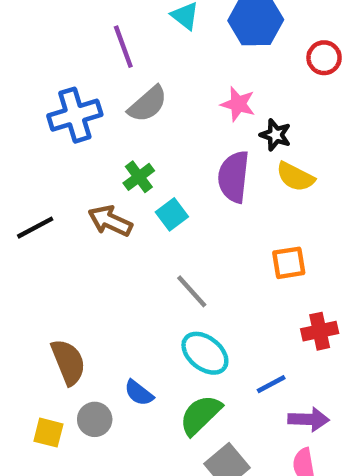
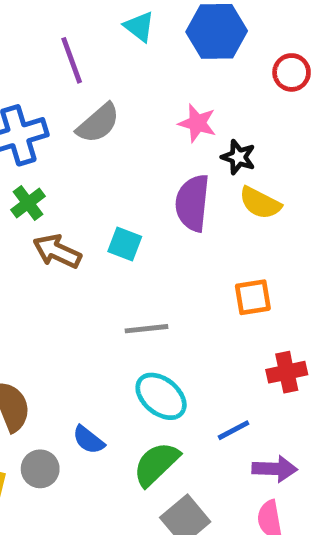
green cross: (139, 177) -> (28, 203), moved
cyan square: (172, 214) -> (125, 244), turned -32
gray line: (192, 291) -> (147, 329), turned -54

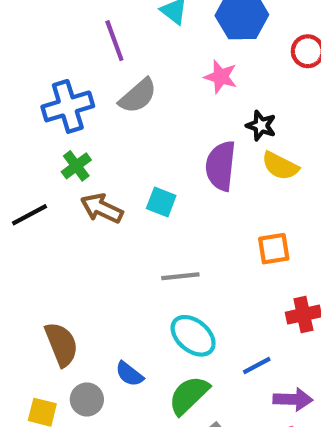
pink star: (197, 123) -> (221, 77), moved

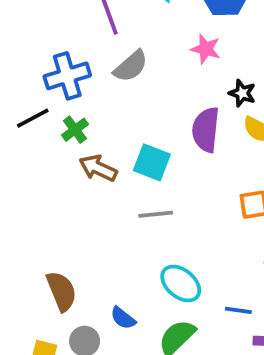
cyan square: (161, 202) -> (152, 162), size x1.4
black line: (30, 215) -> (33, 118), moved
gray line: (180, 276) -> (156, 214), moved
blue line: (257, 366) -> (238, 310), turned 36

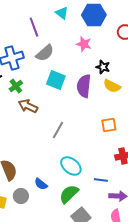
cyan square: (152, 162) -> (56, 80), moved
gray line: (156, 214) -> (58, 130), turned -54

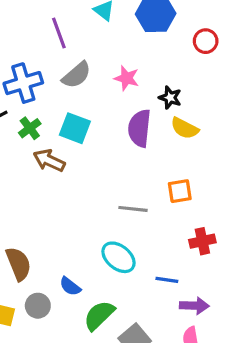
pink star: (84, 44) -> (127, 78), moved
cyan square: (56, 80) -> (75, 128), moved
gray line: (58, 130) -> (133, 209), moved, turned 66
green semicircle: (69, 194) -> (99, 315), moved

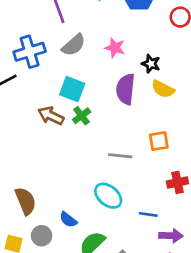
green cross: (30, 128) -> (82, 116), moved

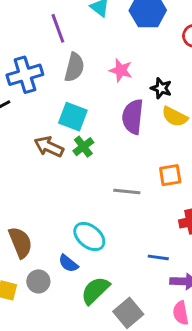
gray semicircle: (74, 45) -> (74, 67), turned -35
cyan ellipse: (108, 196) -> (89, 237), moved

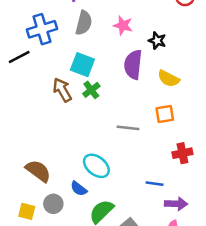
yellow semicircle: (175, 117) -> (169, 79), moved
brown arrow: (49, 147) -> (62, 90), turned 35
brown semicircle: (20, 242) -> (38, 171), turned -32

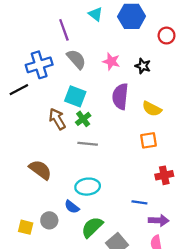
gray semicircle: (84, 23) -> (76, 59), turned -55
black star: (157, 41) -> (143, 66), moved
gray line: (128, 128) -> (88, 144), moved
cyan ellipse: (96, 166) -> (88, 187), turned -45
brown semicircle: (38, 171) -> (40, 170), moved

